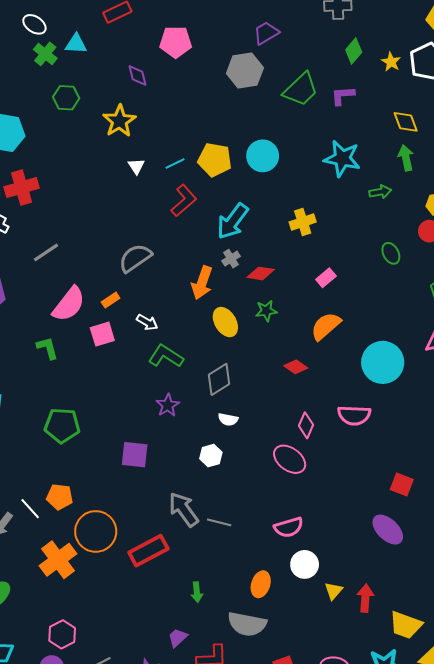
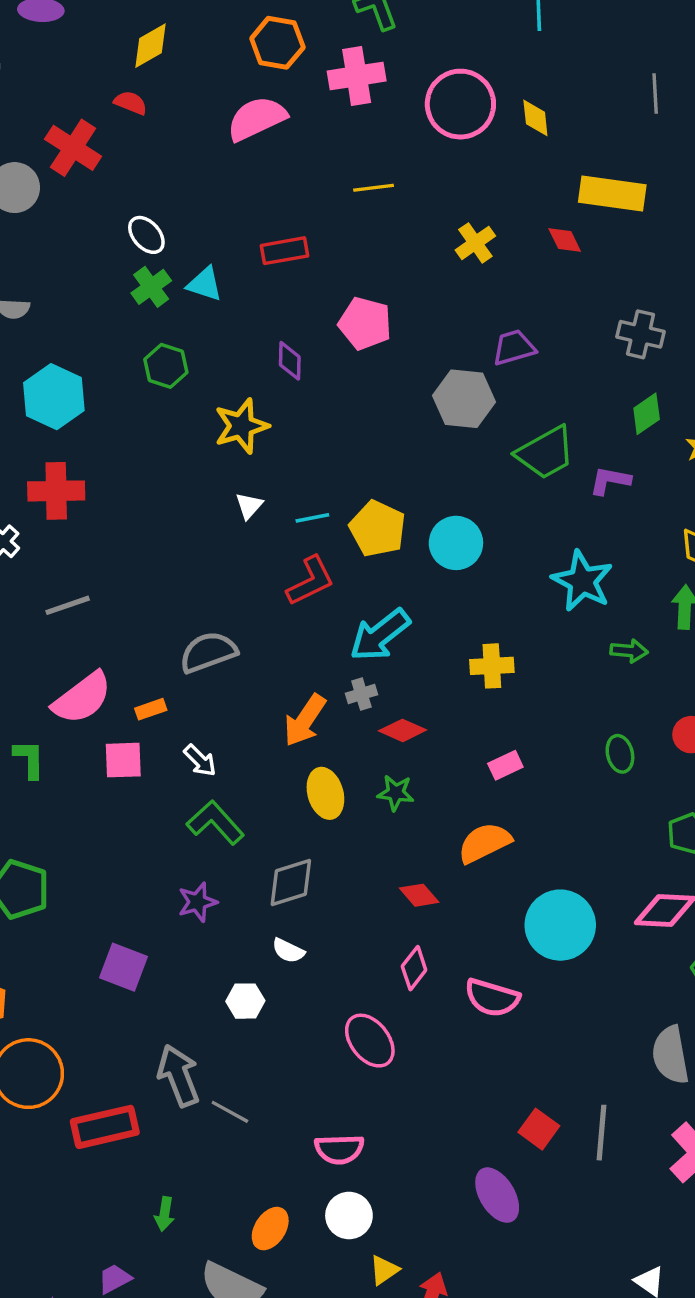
pink diamond: (306, 425) -> (414, 968), moved

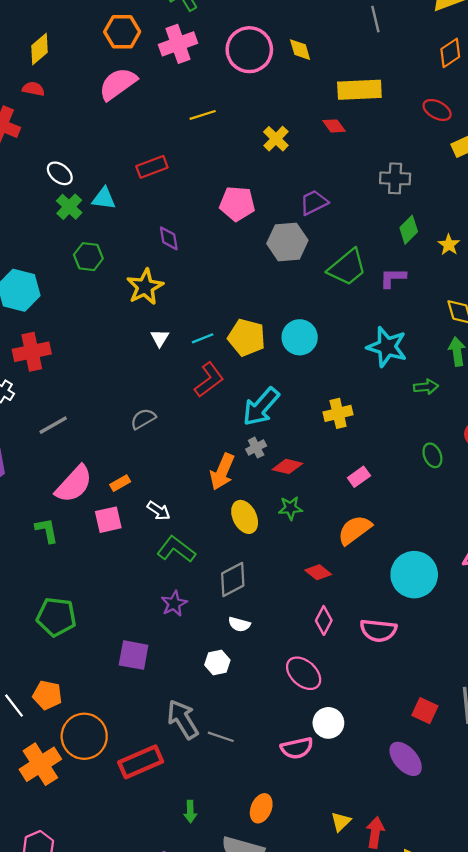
pink pentagon: (365, 323) -> (237, 204), moved
gray semicircle: (208, 652) -> (143, 419), moved, size x0.7
white circle: (349, 1216) -> (328, 723), moved

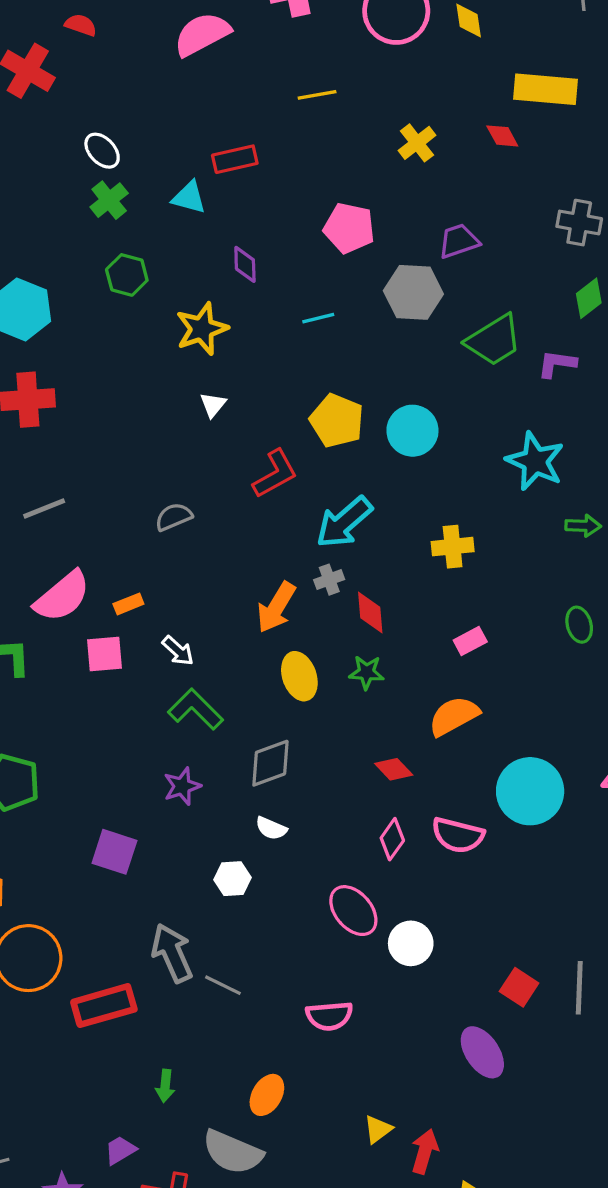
cyan triangle: (104, 198) -> (189, 197), moved
cyan line: (203, 338) -> (318, 318), moved
red diamond: (287, 466) -> (370, 613), turned 64
pink semicircle: (378, 630) -> (458, 835), moved
white circle: (328, 723) -> (411, 943), moved

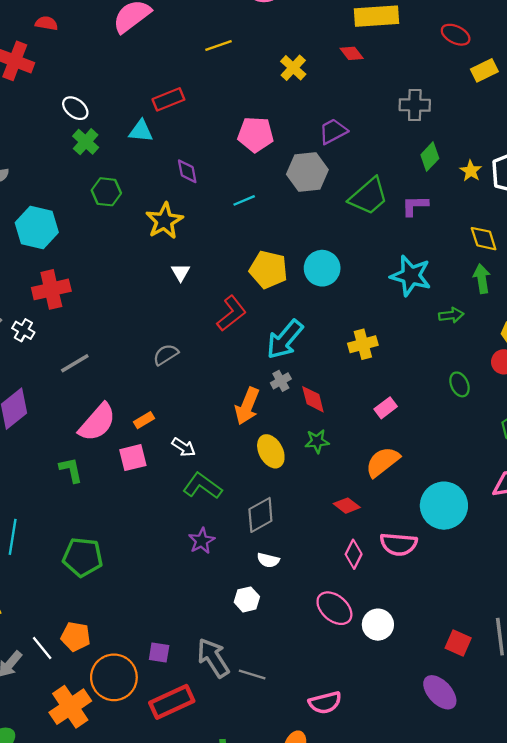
purple square: (114, 852) -> (159, 652), moved, size x0.7
pink semicircle: (329, 1016) -> (325, 703), moved

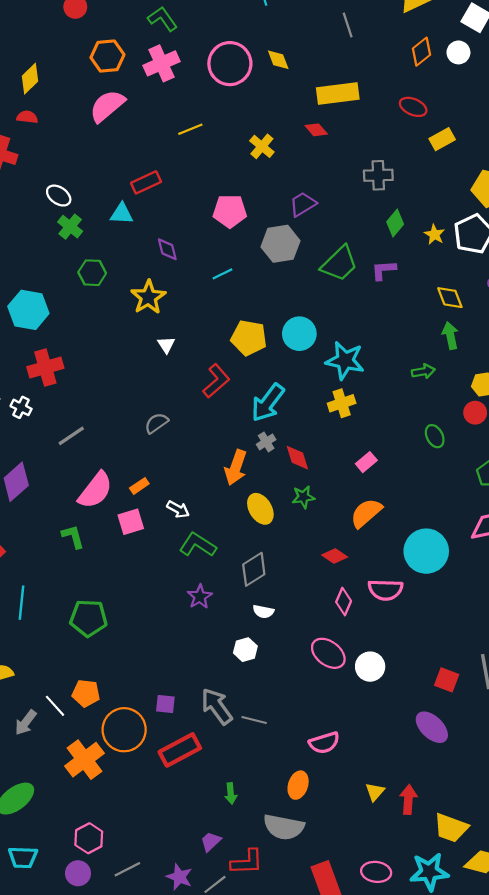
cyan star: (411, 276) -> (345, 361), moved

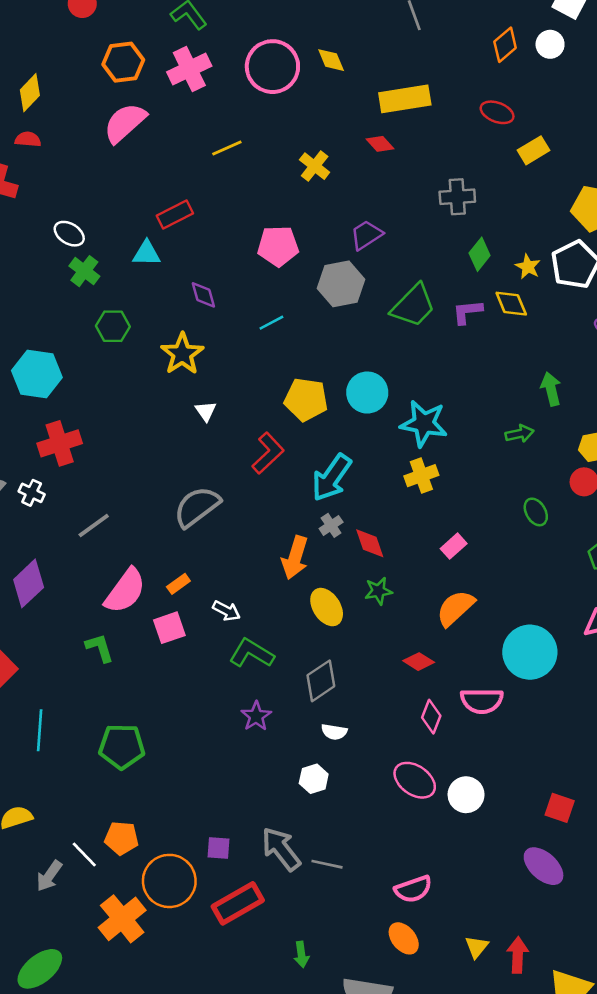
yellow diamond: (450, 298) -> (511, 304), moved
gray semicircle: (156, 423) -> (197, 507), size x1.6
orange ellipse: (298, 785) -> (404, 938), moved, turned -56

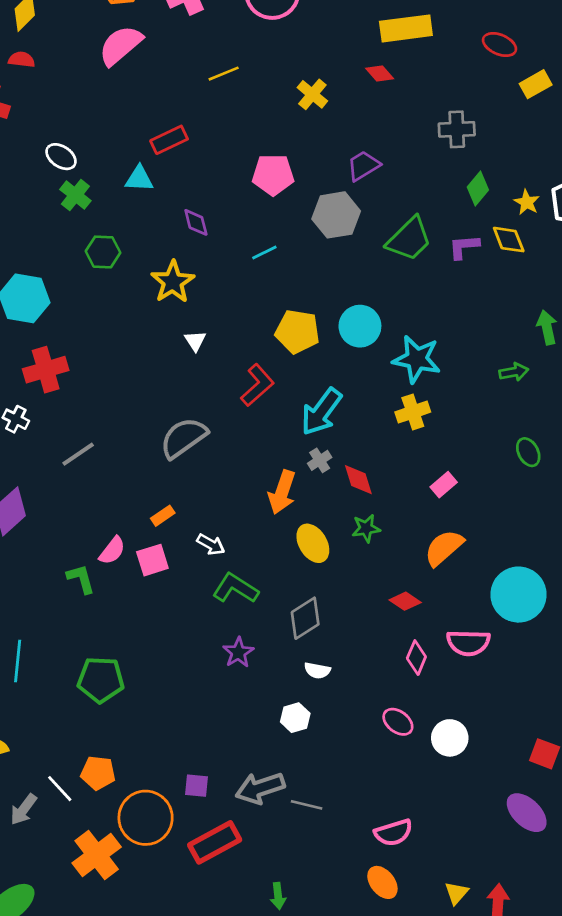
pink semicircle: (125, 591) -> (112, 551), moved, size x0.6
pink ellipse: (415, 780) -> (398, 722), size x0.7
gray arrow: (281, 849) -> (260, 788), turned -72

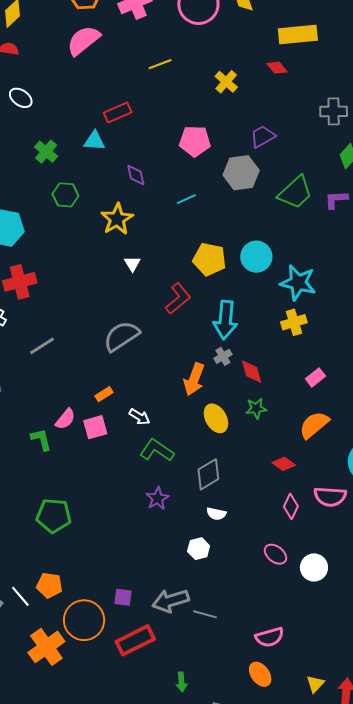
white ellipse: (61, 157) -> (21, 98), moved
cyan arrow: (321, 412) -> (225, 320), turned -33

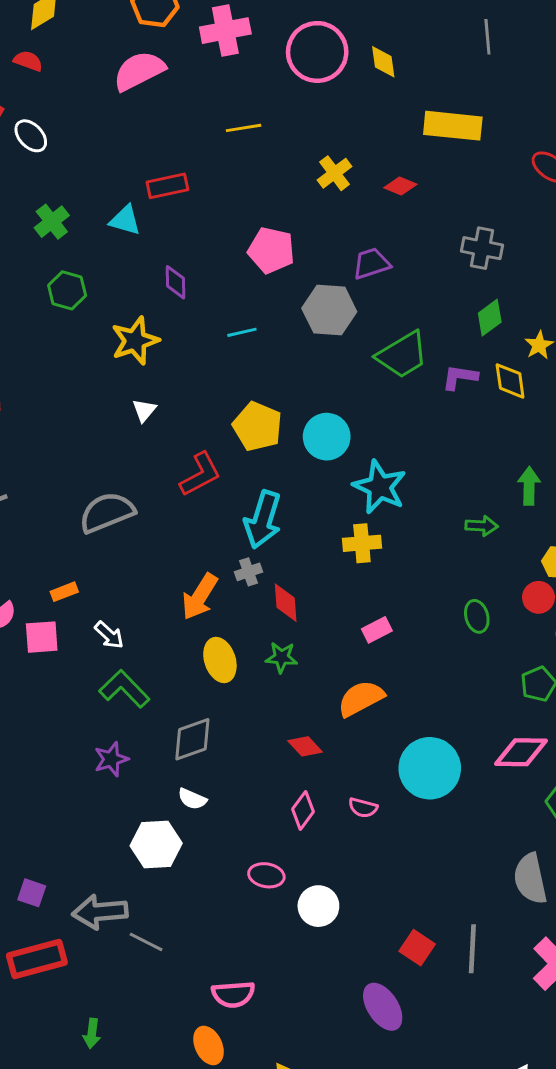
red diamond: (277, 68) -> (400, 186), moved, turned -40
pink semicircle: (330, 497) -> (363, 808), size x0.6
white hexagon: (199, 549) -> (156, 844), size x1.5
pink ellipse: (275, 554) -> (266, 875), turned -40

